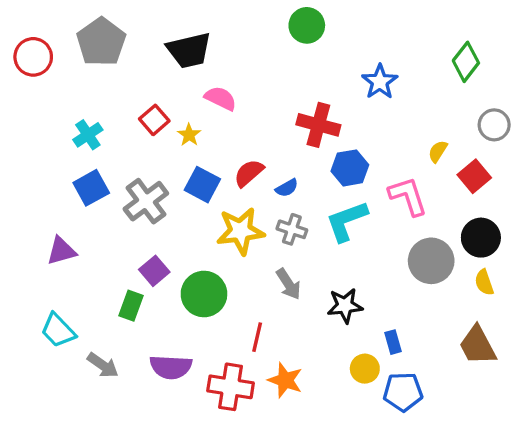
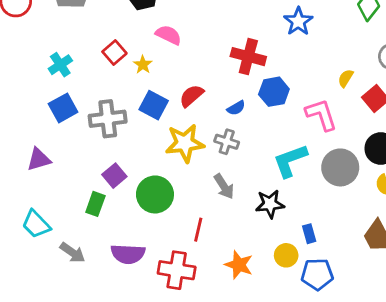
blue semicircle: (287, 188) -> (236, 108), moved
gray cross: (146, 201) -> (108, 119), turned 30
cyan L-shape: (347, 221) -> (290, 161), moved
orange star: (285, 380) -> (239, 265), moved

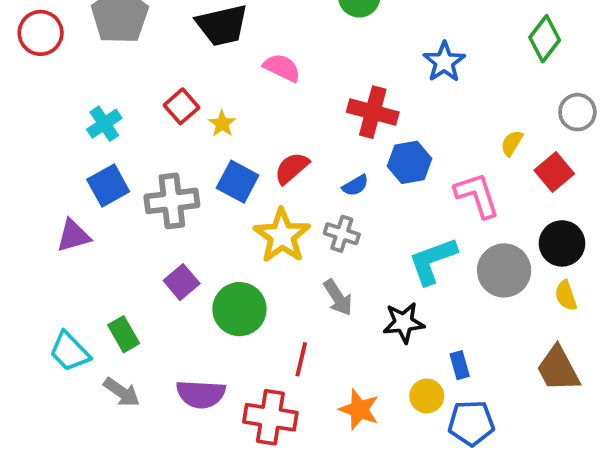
pink semicircle: (168, 35) -> (282, 68), moved
yellow star: (185, 143) -> (282, 236), turned -30
purple triangle: (39, 159) -> (73, 236), moved
green rectangle: (95, 204) -> (124, 334), moved, turned -50

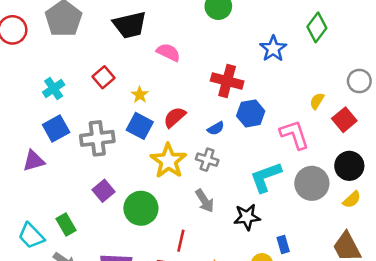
green diamond: (545, 39) -> (317, 27), moved
yellow star: (222, 124) -> (140, 95), moved
yellow semicircle: (566, 296) -> (352, 200), turned -114

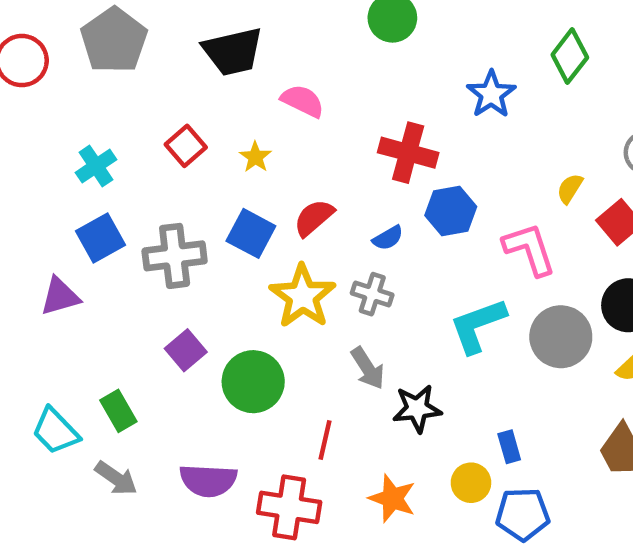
yellow star: (140, 95) -> (255, 157), moved
black star: (247, 217) -> (417, 409), moved

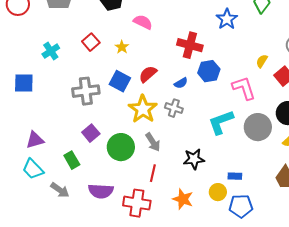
blue square: (100, 238) -> (24, 83), moved, turned 30
purple triangle: (60, 296) -> (35, 140), moved
gray arrow: (368, 368) -> (153, 142), moved
green rectangle: (118, 411) -> (72, 160), moved
blue rectangle: (509, 447) -> (235, 176), turned -72

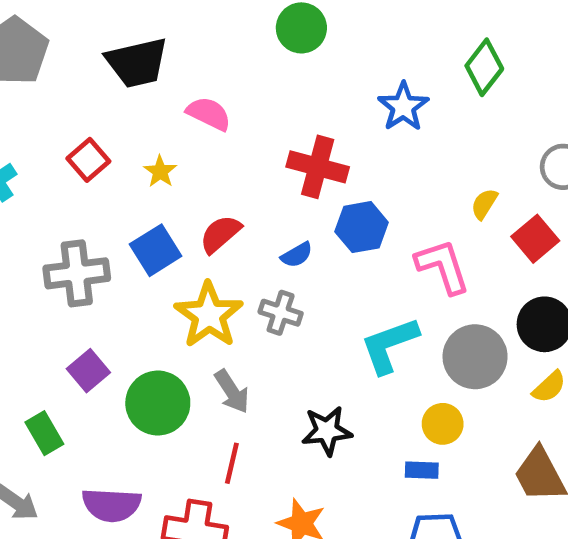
blue square: (120, 81) -> (156, 250), turned 30
yellow circle: (218, 192) -> (443, 424), moved

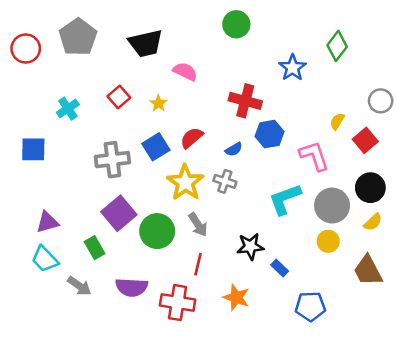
purple square: (88, 371) -> (119, 213), size x1.5
yellow circle: (443, 424) -> (328, 241), moved
blue rectangle: (422, 470) -> (280, 268), moved, turned 42

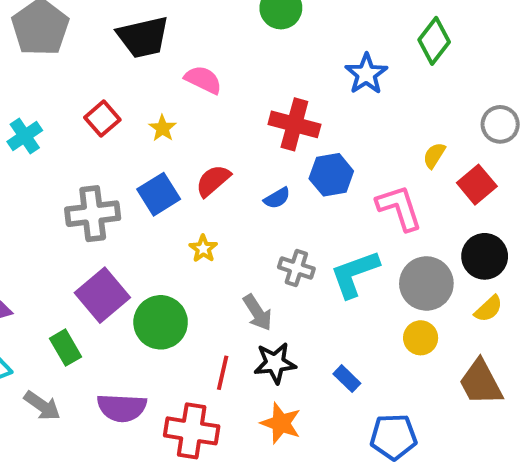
gray cross: (225, 181) -> (296, 268), moved
yellow star: (185, 183) -> (203, 249), size x0.5
gray arrow: (198, 225) -> (258, 313), moved
black star: (250, 246) -> (275, 363), moved

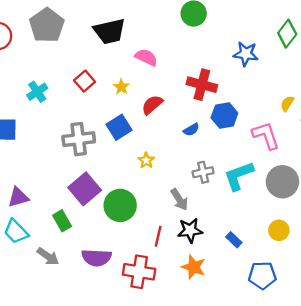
blue star: (366, 74) -> (246, 54), turned -30
red semicircle: (213, 181) -> (152, 105), moved
gray cross: (296, 268) -> (203, 172), turned -30
yellow circle: (421, 338) -> (279, 230), moved

